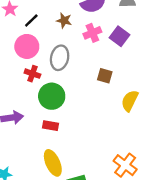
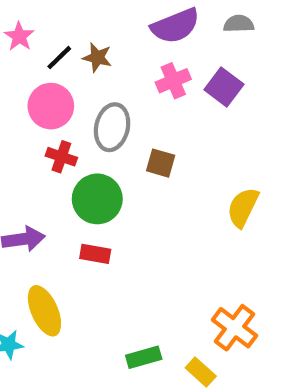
brown star: (64, 20) -> (97, 58), moved
brown square: (105, 76) -> (161, 163), moved
yellow ellipse: (53, 163) -> (44, 311), moved

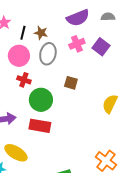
black line: (59, 58) -> (23, 33), turned -32
gray ellipse: (112, 127) -> (48, 54), moved
red rectangle: (95, 254) -> (40, 126), size x1.5
yellow ellipse: (44, 311) -> (16, 153), turned -35

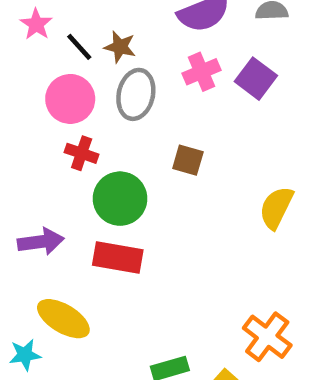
black line: (23, 33) -> (79, 47), turned -56

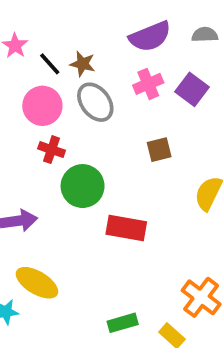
gray ellipse: (136, 94) -> (95, 102), turned -51
brown square: (188, 160) -> (159, 150), moved, turned -30
red rectangle: (118, 257) -> (126, 228), moved

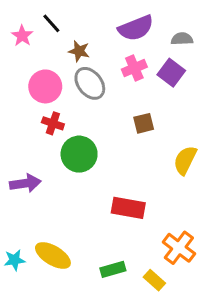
gray semicircle: (205, 35) -> (182, 39), moved
black line: (50, 64) -> (51, 23), moved
red rectangle: (126, 228) -> (128, 208), moved
yellow ellipse: (37, 283) -> (53, 255), moved

